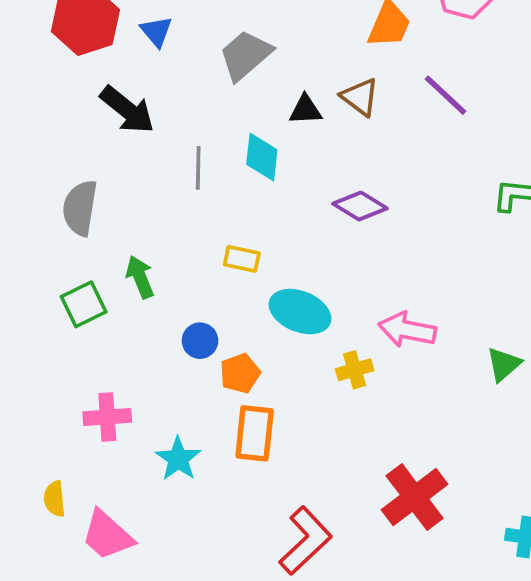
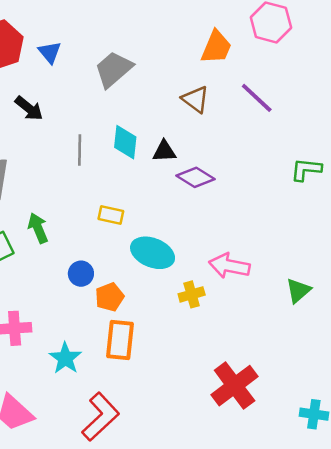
black arrow: (127, 110) -> (29, 108), size x0.7
black triangle: (305, 110) -> (164, 151), moved
red L-shape: (305, 541) -> (100, 417), moved

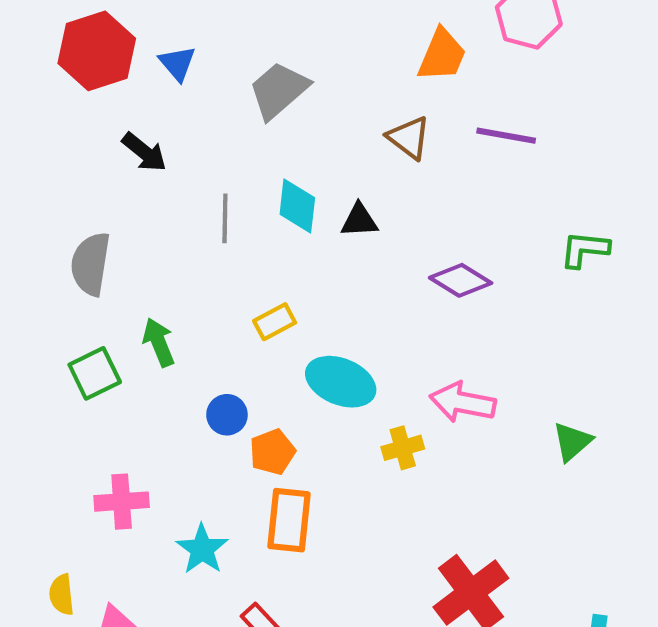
purple line: (257, 98) -> (506, 136), turned -33
purple diamond: (195, 177) -> (461, 280), moved
yellow rectangle: (111, 215) -> (275, 322), turned -40

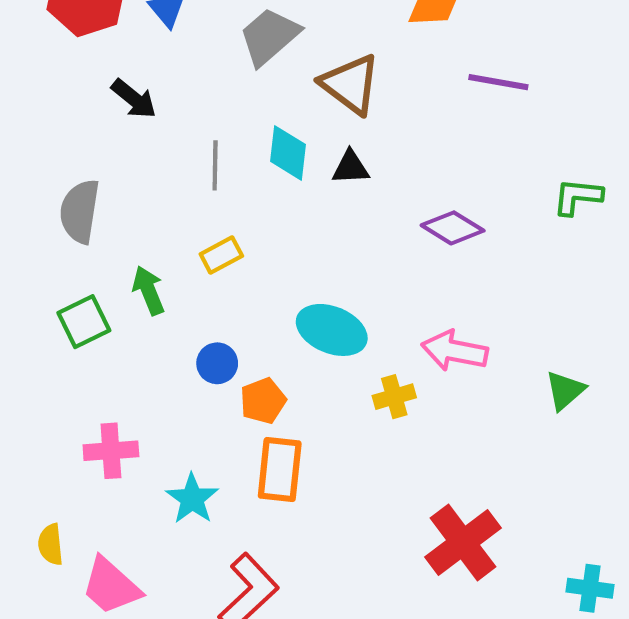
brown triangle: (409, 138) -> (350, 84), moved, size x1.4
yellow rectangle: (275, 322) -> (221, 255), moved

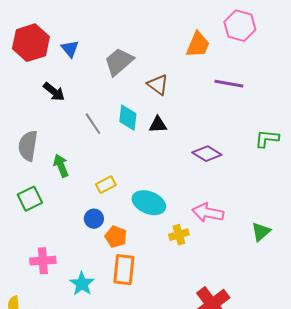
brown triangle: (350, 84) -> (158, 85), size x0.7
gray line: (215, 165) -> (93, 124), turned -35
yellow rectangle: (221, 255) -> (106, 185), moved
green arrow: (148, 290) -> (61, 166), moved
orange pentagon: (263, 401) -> (116, 237), turned -30

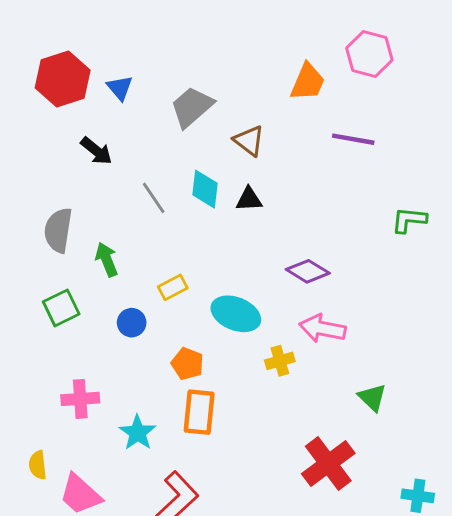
purple diamond: (207, 154) -> (308, 271), moved
blue circle: (94, 219) -> (132, 323), moved
green triangle: (261, 232) -> (372, 397), moved, turned -35

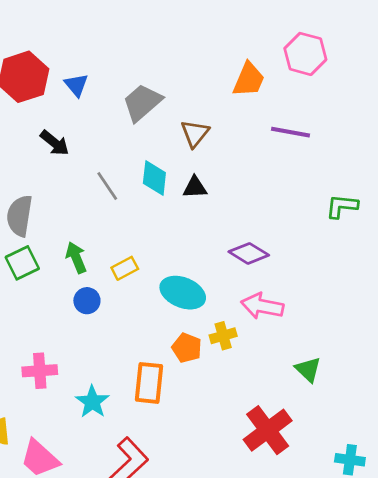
brown triangle: (249, 141) -> (195, 133), turned 32
green arrow: (107, 260) -> (76, 258), moved
green square: (61, 308) -> (22, 263), moved
orange pentagon: (187, 364) -> (187, 348), moved

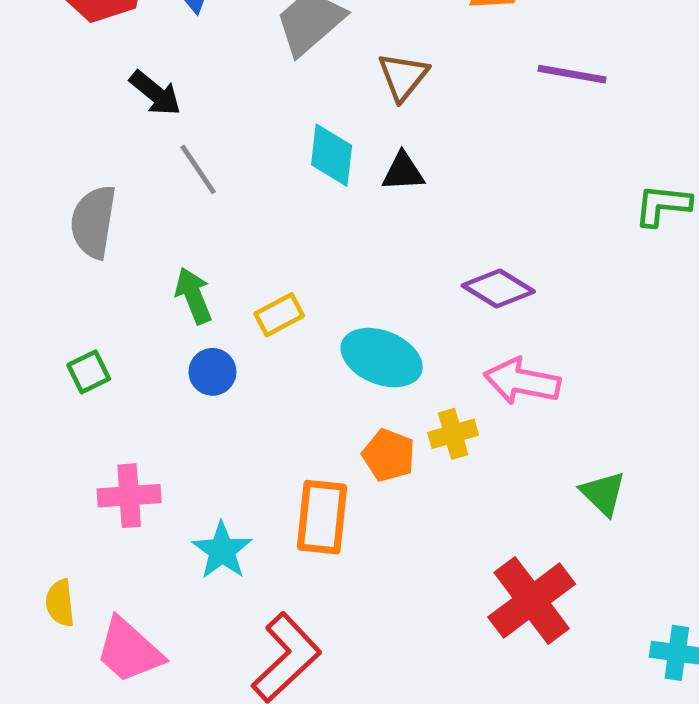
gray line: (107, 186) -> (198, 169), moved
green square: (22, 263) -> (89, 372), moved, size x0.7

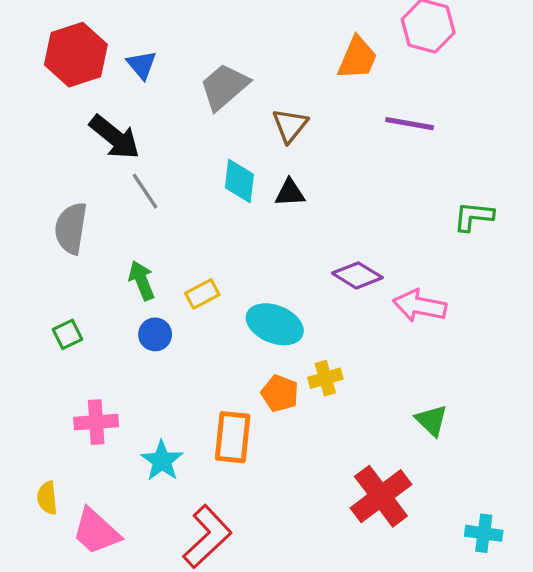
black arrow: (155, 93) -> (115, 137), size x1.4
pink arrow: (522, 381) -> (420, 306), moved

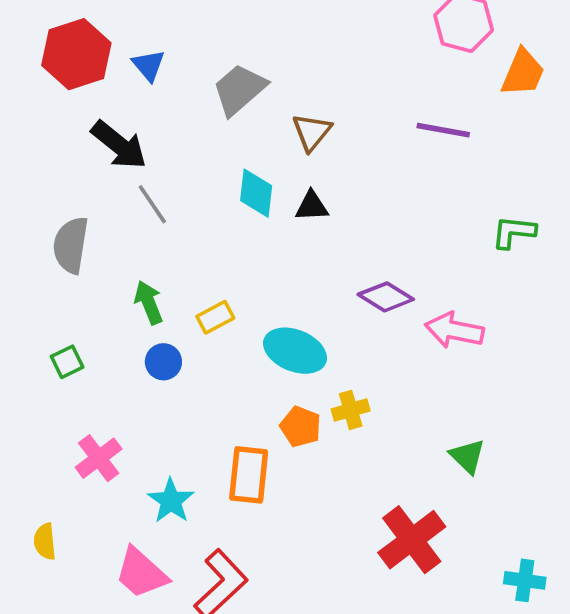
orange trapezoid: (357, 58) -> (523, 73), moved
pink cross: (96, 422) -> (99, 458), turned -33
pink trapezoid: (96, 532) -> (141, 573), moved

